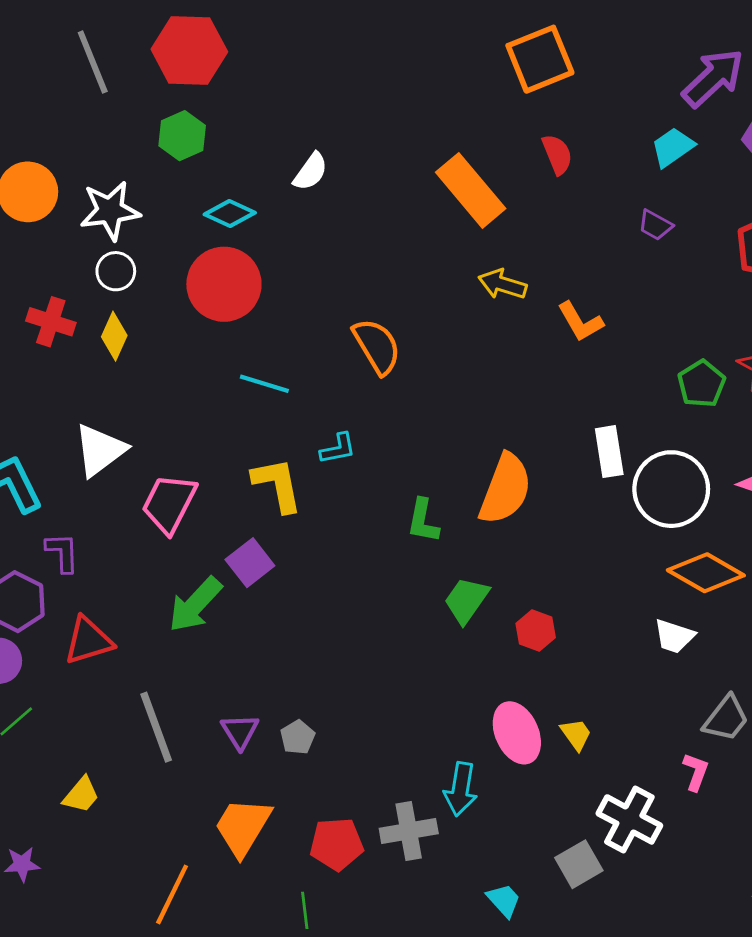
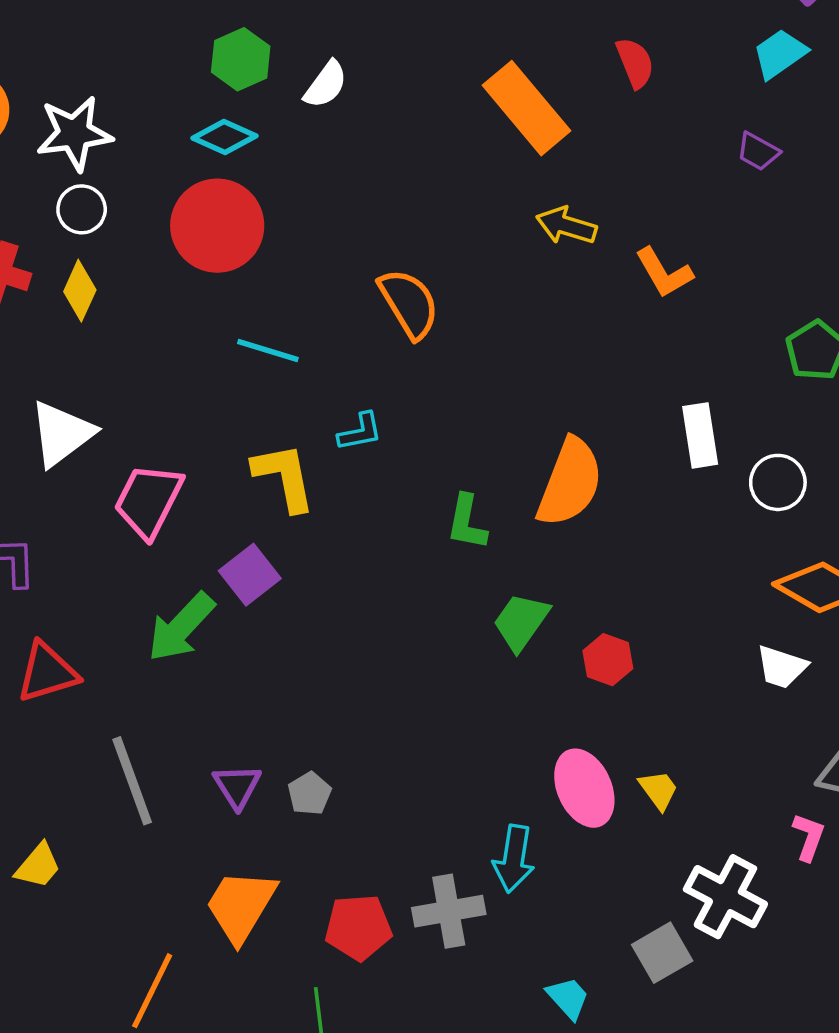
green hexagon: (182, 136) -> (241, 59), moved
white circle: (671, 489) -> (778, 482), size x0.6

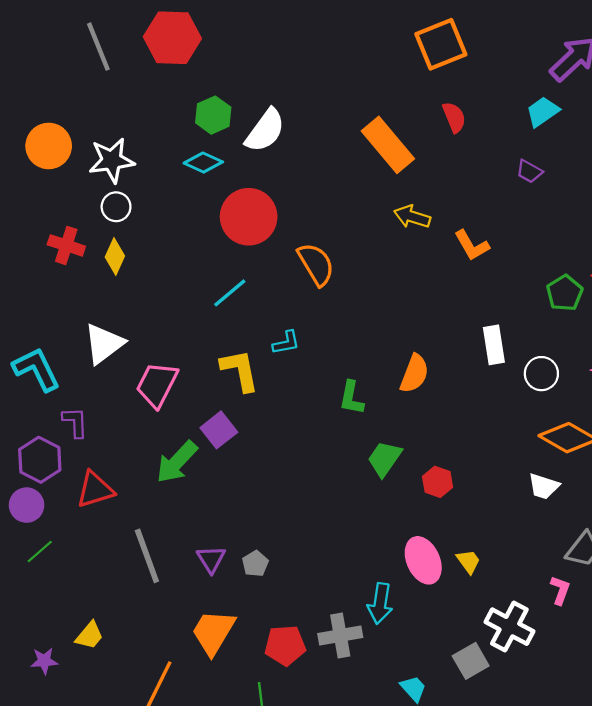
white semicircle: (326, 85) -> (265, 131), size x1.5
red circle: (217, 226) -> (249, 217), moved
cyan line: (268, 350) -> (230, 293), turned -57
orange semicircle: (570, 482) -> (414, 374), size x0.7
yellow trapezoid: (38, 866) -> (90, 635), moved

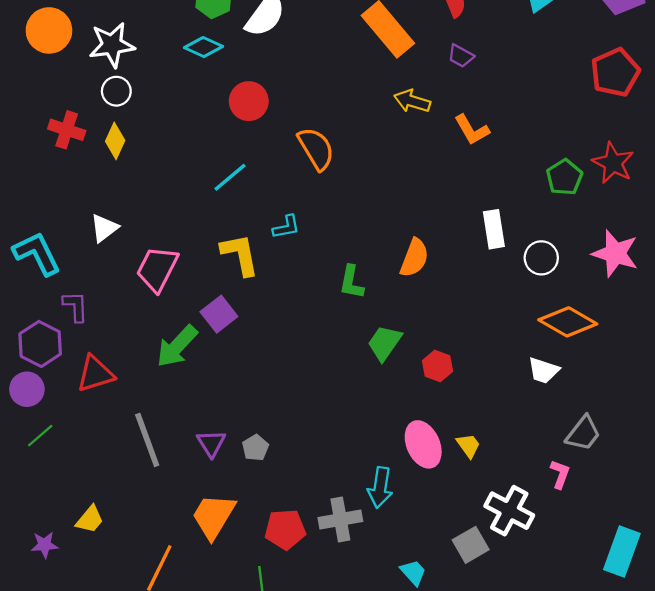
purple trapezoid: (529, 171) -> (461, 56), moved
red circle: (249, 217) -> (249, 101), size x0.7
white triangle: (104, 344) -> (104, 228), size x0.7

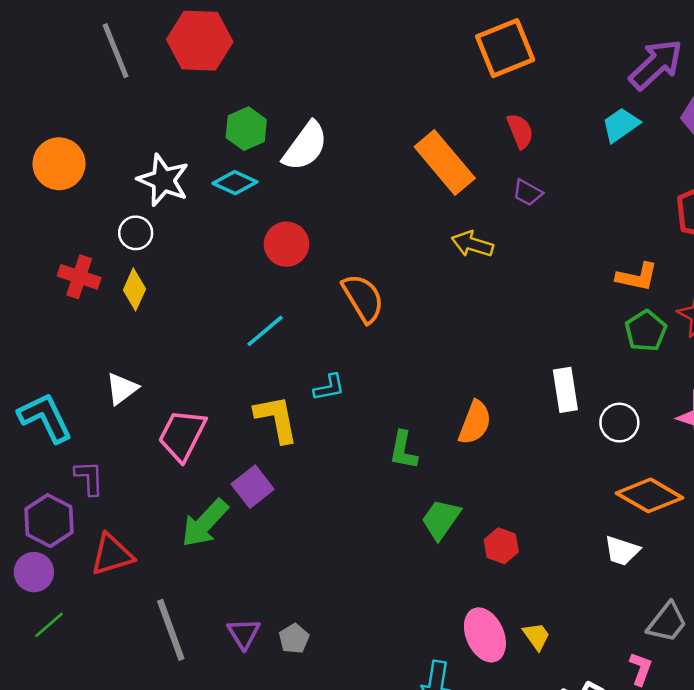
white star: (112, 45) -> (163, 180), moved, turned 30
orange L-shape: (472, 130) -> (637, 277), moved, turned -48

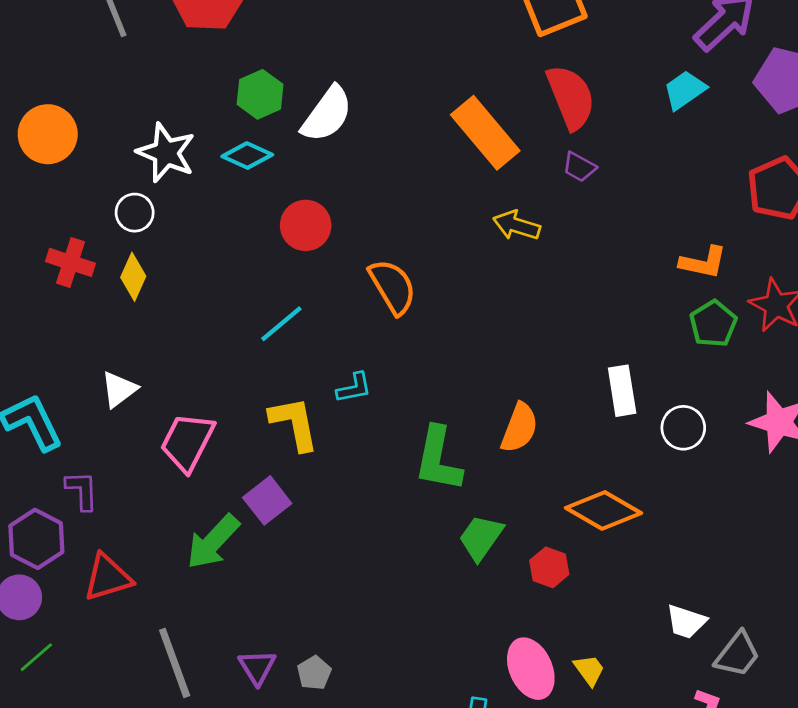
red semicircle: (520, 131) -> (571, 97), size x1.6
green L-shape: (403, 450) -> (438, 459), size x1.5
orange diamond: (650, 495) -> (603, 510), moved
white trapezoid: (622, 551) -> (686, 622), moved

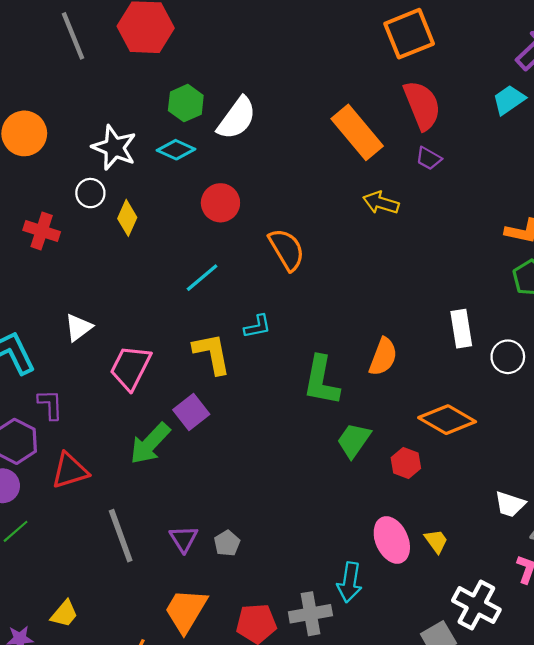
yellow diamond: (133, 277) -> (127, 218), moved

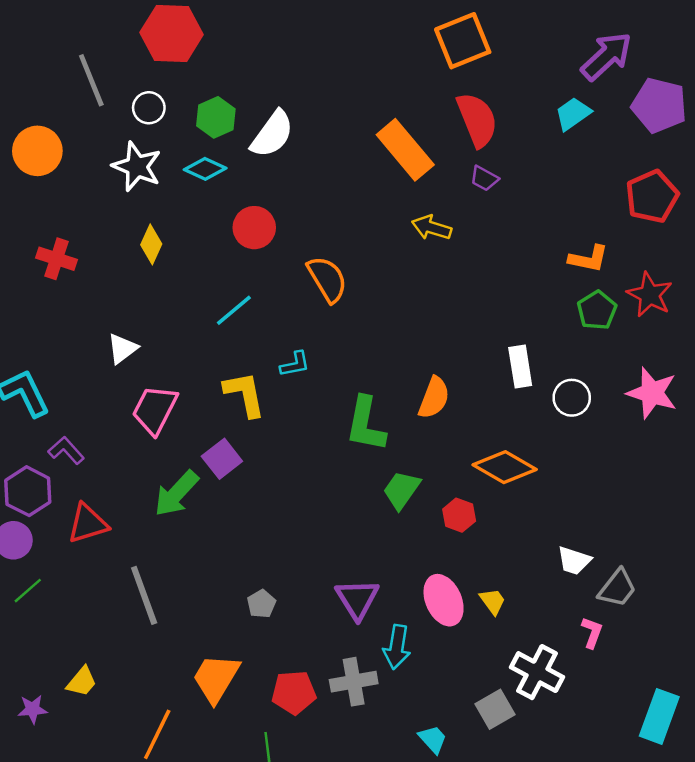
gray line: (73, 36) -> (91, 80), moved
white circle: (90, 193) -> (149, 108), moved
white triangle: (78, 327) -> (122, 349), moved
purple L-shape: (50, 404) -> (66, 450), turned -40
purple triangle: (184, 539) -> (357, 599), moved, size x1.4

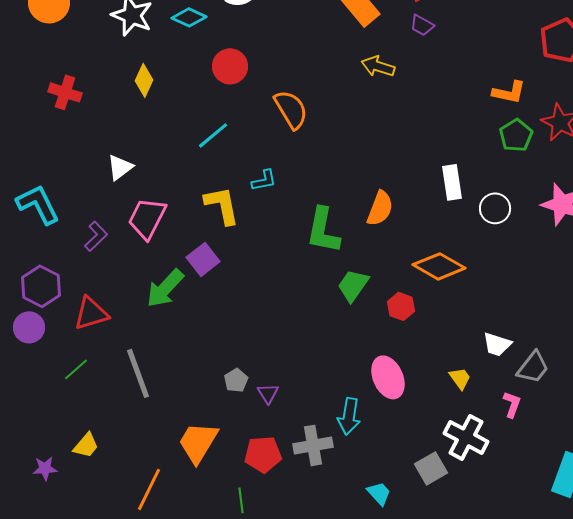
purple L-shape: (66, 450) -> (96, 236), moved, turned 88
green line: (28, 591) -> (76, 369), moved
purple triangle: (357, 599) -> (268, 393), moved, size x0.6
yellow trapezoid: (493, 601) -> (460, 378), moved

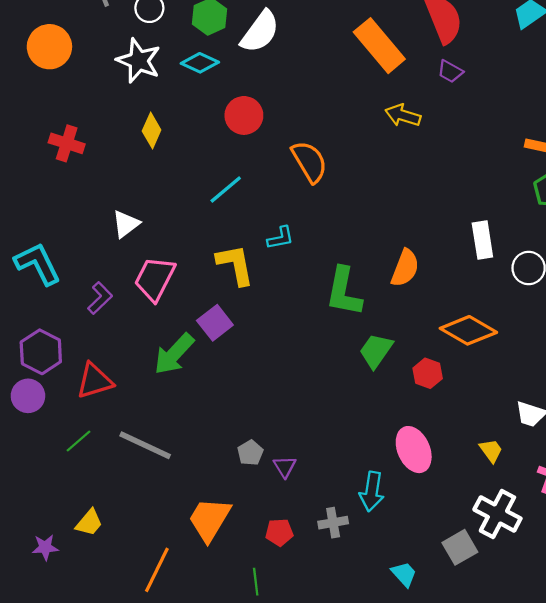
gray line: (138, 373) -> (145, 445), turned -45
gray cross: (313, 445) -> (333, 523), size x0.7
red pentagon: (263, 454) -> (279, 532), size x0.7

